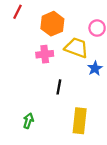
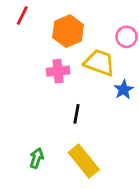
yellow rectangle: (80, 121) -> (84, 161), moved, turned -45

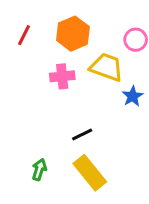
red line: (22, 15) -> (24, 35), moved
black line: (77, 114) -> (82, 134), moved, turned 54

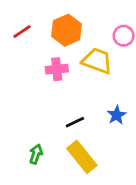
red line: (24, 35) -> (22, 32), turned 30
blue star: (133, 96) -> (117, 115), moved

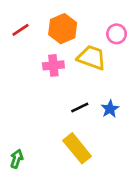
black line: (75, 122) -> (80, 108), moved
green arrow: (36, 154) -> (17, 159), moved

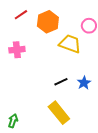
red line: (21, 30) -> (21, 15), moved
pink cross: (53, 65) -> (17, 50), moved

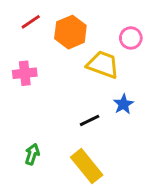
blue star: (84, 83) -> (123, 104), moved
green arrow: (13, 121) -> (32, 154), moved

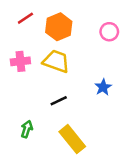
yellow trapezoid: (103, 64) -> (56, 61), moved
black line: (90, 120) -> (59, 101), moved

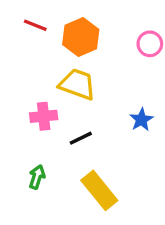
red line: (25, 18) -> (35, 25), turned 56
pink cross: (20, 61) -> (44, 116), moved

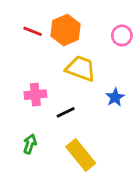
red line: (35, 25) -> (33, 31), moved
yellow trapezoid: (77, 84) -> (81, 68), moved

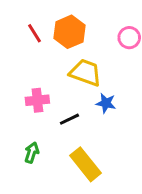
red line: (33, 31) -> (35, 33), turned 36
blue star: (115, 97) -> (106, 103), moved, turned -30

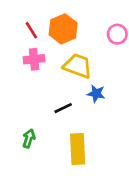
pink cross: (37, 100) -> (34, 59), moved
yellow rectangle: (85, 164) -> (78, 149), turned 36

